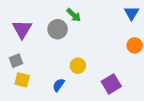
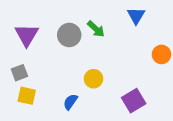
blue triangle: (132, 13) -> (136, 16), moved
green arrow: (74, 15) -> (96, 29), moved

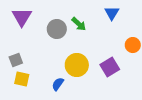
purple triangle: (27, 35) -> (22, 17), moved
yellow circle: (93, 79) -> (77, 65), size x1.5
purple square: (134, 101) -> (110, 67), moved

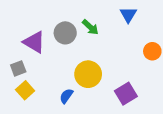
purple triangle: (22, 17) -> (34, 42), moved, turned -30
purple square: (110, 67) -> (126, 94), moved
yellow square: (22, 79) -> (25, 90), turned 35

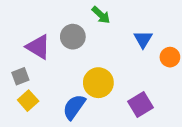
blue triangle: (128, 15) -> (143, 39), moved
green arrow: (90, 27) -> (101, 15), moved
blue semicircle: (66, 96) -> (74, 107), size x1.5

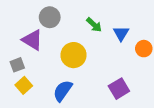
green arrow: (101, 15) -> (94, 25), moved
gray circle: (73, 37) -> (50, 17), moved
yellow circle: (98, 83) -> (73, 55), moved

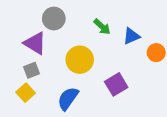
blue triangle: (121, 33) -> (131, 36), turned 35
gray square: (17, 65) -> (31, 70), moved
purple square: (119, 89) -> (116, 84), moved

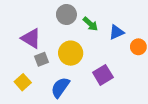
gray circle: (54, 18) -> (66, 14), moved
gray square: (31, 70) -> (41, 59), moved

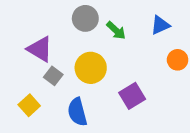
blue triangle: (116, 32) -> (160, 25), moved
gray square: (41, 59) -> (53, 76), turned -32
blue semicircle: (60, 87) -> (77, 112), turned -50

